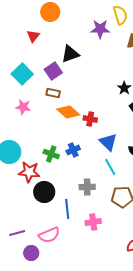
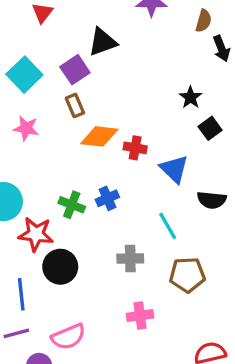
brown rectangle: (53, 93) -> (75, 105), turned 56
orange diamond: (68, 112) -> (99, 136), turned -35
blue triangle: (108, 142) -> (174, 169), moved
blue line: (67, 209) -> (21, 294), moved

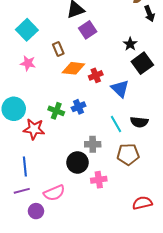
purple square: (75, 70) -> (88, 30), moved
black square: (210, 128) -> (142, 63), size x1.5
red cross: (135, 148) -> (96, 75), turned -32
black semicircle: (212, 200) -> (139, 122), moved
black circle: (60, 267) -> (78, 162), moved

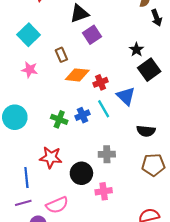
cyan line: (116, 124) -> (104, 109), moved
red star: (34, 129) -> (51, 157), moved
gray cross: (93, 144) -> (107, 154), moved
brown pentagon: (128, 154) -> (153, 165), moved

